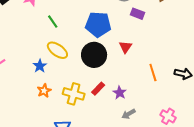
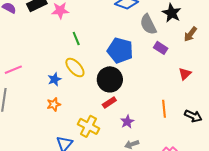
red triangle: (125, 47) -> (185, 74), moved
red rectangle: (98, 89) -> (109, 103), moved
yellow cross: (74, 94) -> (88, 126), moved

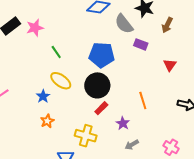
orange line: (164, 109) -> (143, 100), moved

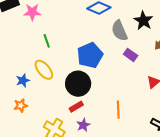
blue pentagon: (102, 55) -> (90, 55), turned 30
purple star: (123, 123) -> (83, 125), moved

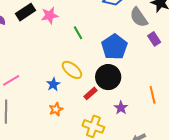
green line: (47, 41) -> (78, 33), moved
purple rectangle: (131, 55) -> (154, 39), turned 32
red rectangle: (76, 107) -> (91, 93), moved
purple star: (83, 125) -> (121, 108), moved

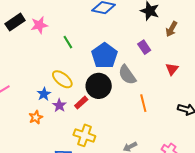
gray semicircle: (139, 17) -> (127, 75), moved
purple star: (121, 108) -> (59, 105), moved
orange star: (56, 109) -> (36, 117), moved

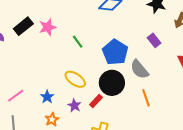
blue star: (44, 94) -> (47, 97), moved
orange line: (143, 103) -> (146, 98), moved

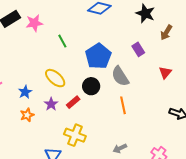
black circle: (112, 83) -> (91, 86), size x0.7

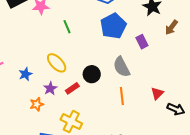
blue pentagon: (98, 56) -> (113, 26), moved
red triangle: (165, 72) -> (157, 93), moved
orange star: (27, 115) -> (37, 104), moved

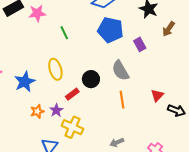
blue pentagon: (113, 26) -> (110, 30), turned -30
yellow ellipse: (57, 63) -> (55, 69), turned 30
blue star: (25, 74) -> (25, 82), size x1.5
purple star: (50, 88) -> (56, 110), moved

